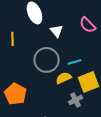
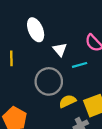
cyan line: (75, 62) -> (80, 65), moved

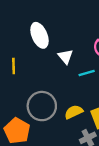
gray circle: (49, 81) -> (42, 106), moved

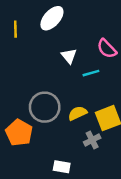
white ellipse: (39, 35) -> (52, 18), moved, turned 65
yellow line: (14, 66) -> (15, 29), moved

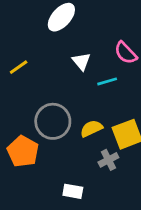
yellow line: (15, 29) -> (19, 67), moved, turned 56

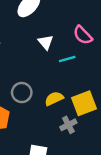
gray circle: (53, 121) -> (22, 93), size x0.7

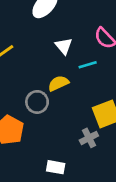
yellow semicircle: (54, 99) -> (58, 83), moved

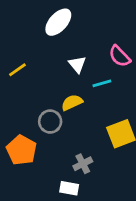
gray cross: (89, 138) -> (83, 164), moved

